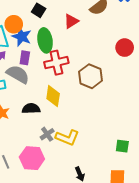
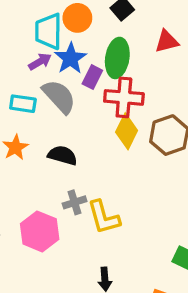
blue star: (22, 37) -> (71, 58), moved
purple rectangle: (25, 58) -> (92, 77), moved
yellow diamond: (53, 96) -> (127, 131), moved
yellow L-shape: (67, 137) -> (104, 217), turned 35

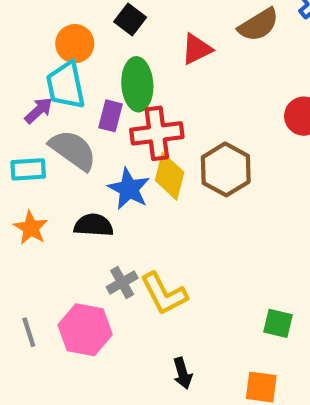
cyan trapezoid: (48, 31) -> (66, 85), moved
blue star: (71, 58) -> (129, 189), moved

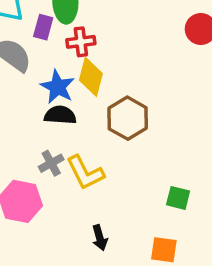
red cross: (157, 133) -> (81, 42), size x0.7
brown hexagon: (226, 169) -> (128, 118), moved
black semicircle: (94, 225) -> (60, 115), moved

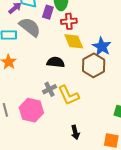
yellow diamond: (91, 77) -> (74, 41), turned -40
blue star: (58, 87) -> (102, 46), moved

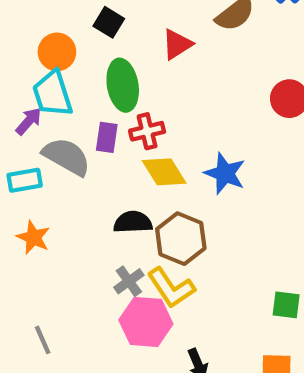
purple rectangle: (48, 12) -> (107, 137), moved
brown hexagon: (94, 65) -> (181, 239), moved
pink hexagon: (31, 110) -> (146, 322), moved

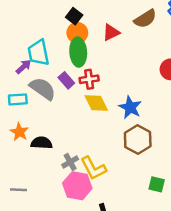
orange circle: (57, 52) -> (77, 33), moved
purple rectangle: (107, 137) -> (66, 80), turned -56
black semicircle: (133, 222) -> (42, 143), moved
brown hexagon: (181, 239) -> (138, 140), moved
gray line: (43, 340) -> (18, 190), turned -70

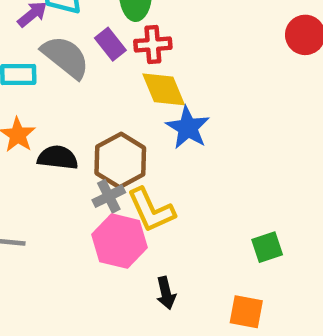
blue star: (130, 107) -> (188, 128), moved
brown hexagon: (138, 140) -> (120, 161), moved
green square: (157, 184) -> (267, 247), turned -35

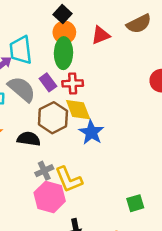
black semicircle: (58, 158) -> (29, 139), moved
brown hexagon: (120, 161) -> (53, 118), moved

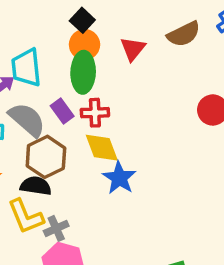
red triangle: (101, 35) -> (133, 49), turned -30
brown hexagon: (53, 118) -> (46, 157), moved
yellow L-shape: (69, 180) -> (26, 216), moved

